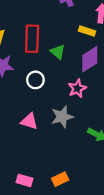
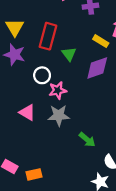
pink star: (77, 88) -> (58, 90), moved
orange rectangle: (60, 179) -> (34, 174), moved

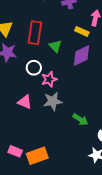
orange rectangle: (34, 174) -> (37, 156), size x1.5

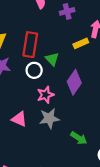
yellow rectangle: (82, 31) -> (81, 43), turned -48
purple diamond: (81, 55) -> (74, 82), moved, turned -30
white circle: (34, 68) -> (34, 70), moved

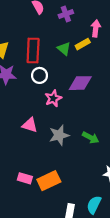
green triangle: (52, 59) -> (64, 49), moved
purple diamond: (74, 82) -> (80, 83), turned 60
gray star: (49, 118) -> (59, 135), moved

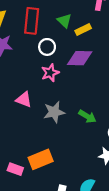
yellow rectangle: (83, 44) -> (83, 30), moved
white circle: (40, 75) -> (47, 47), moved
pink rectangle: (25, 178) -> (15, 169), moved

